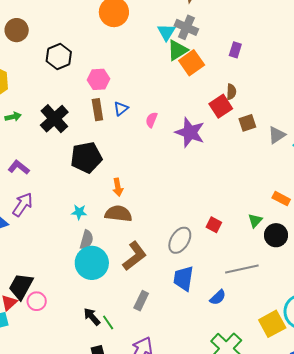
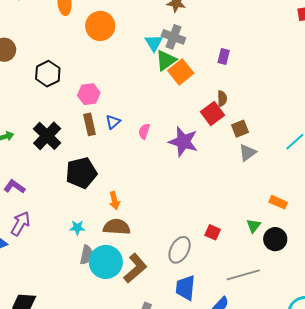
gray triangle: (277, 135) -> (247, 153), moved
cyan circle: (92, 263) -> (106, 262), moved

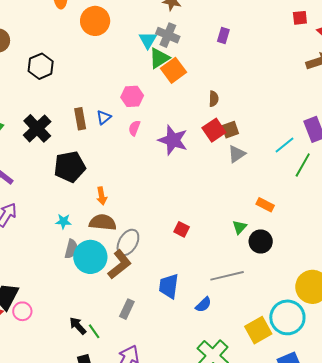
purple rectangle: (224, 56) -> (223, 35), moved
pink hexagon: (89, 94) -> (132, 96), moved
red square: (212, 114) -> (214, 130), moved
red square: (213, 232) -> (182, 229), moved
gray ellipse: (180, 250) -> (128, 242), moved

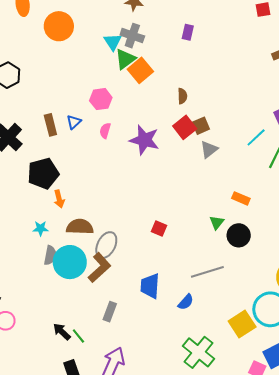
orange arrow: (102, 196) -> (59, 199), moved

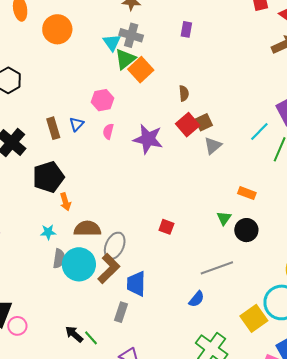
blue trapezoid: (150, 286) -> (136, 284), moved

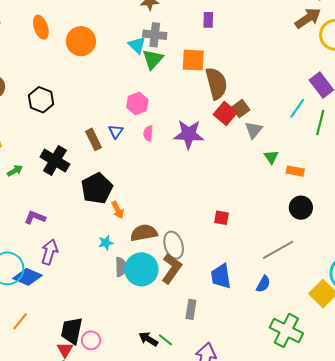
orange square: (141, 70) -> (193, 60), moved, turned -35
brown semicircle: (184, 93) -> (216, 83), size x2.0
green triangle: (224, 218) -> (271, 157), moved
gray ellipse: (115, 246) -> (174, 245), turned -32
blue trapezoid: (136, 284) -> (221, 276), moved

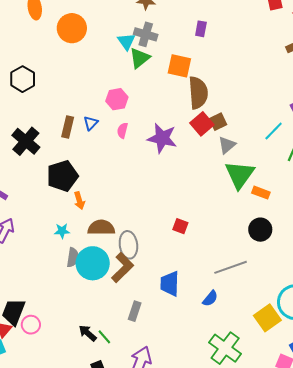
brown rectangle: (94, 139) -> (68, 127), turned 30
green triangle: (271, 157) -> (240, 175), size x2.0

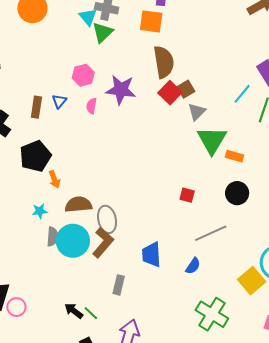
orange square: (179, 66) -> (151, 21), moved
purple star: (162, 138) -> (121, 90), moved
red square: (180, 226) -> (187, 195), moved

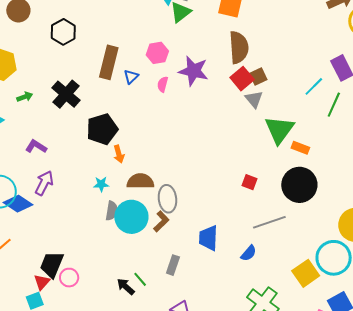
brown rectangle: (36, 107) -> (109, 62), moved, size x1.5
gray triangle: (197, 112) -> (254, 99), moved, turned -30
black circle: (237, 193) -> (299, 185), size x1.5
brown L-shape: (103, 243) -> (161, 221), size x0.7
green line: (91, 313) -> (140, 279), moved

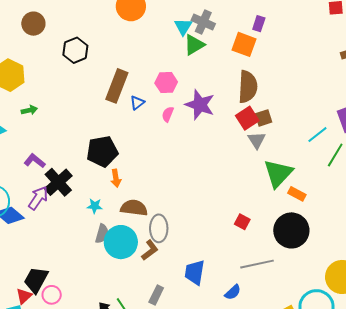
black cross: (66, 94) -> (58, 182), moved

